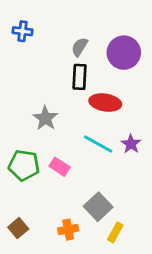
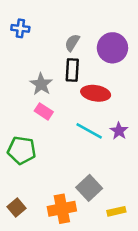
gray star: (45, 118) -> (41, 84), moved
pink rectangle: (60, 167) -> (44, 111), moved
orange cross: (68, 230) -> (62, 209), size x1.5
yellow rectangle: (115, 232) -> (116, 211), moved, turned 48

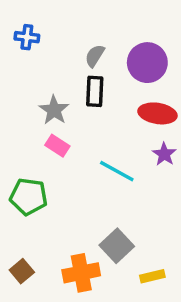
red ellipse: (96, 93) -> (157, 113), moved
purple star: (119, 131) -> (164, 154), moved

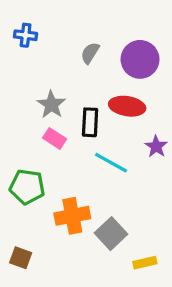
black rectangle: (95, 91) -> (90, 122), moved
red ellipse: (157, 113) -> (127, 106), moved
brown square: (22, 271) -> (21, 258), turned -30
orange cross: (81, 273) -> (72, 216), moved

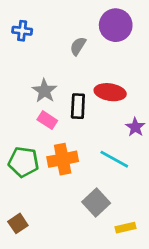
purple circle: (140, 59) -> (116, 25), moved
cyan line: (111, 163) -> (114, 159), moved
orange cross: (72, 216) -> (63, 159), moved
brown square: (21, 258) -> (18, 223), turned 36

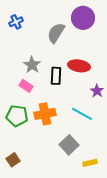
blue cross: (22, 31) -> (16, 22), turned -32
gray semicircle: (78, 46) -> (56, 33), size x1.5
pink rectangle: (47, 120) -> (26, 86), moved

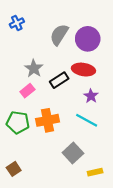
purple circle: (83, 18) -> (88, 39), moved
black rectangle: (56, 76) -> (59, 80), turned 54
pink rectangle: (26, 86) -> (27, 91), turned -72
purple star: (97, 91) -> (91, 96), moved

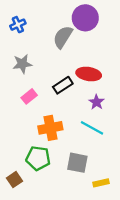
purple circle: (88, 39) -> (85, 18), moved
gray star: (34, 68) -> (22, 64), moved, turned 30
green pentagon: (18, 122) -> (38, 158), moved
gray square: (73, 153) -> (77, 163), turned -36

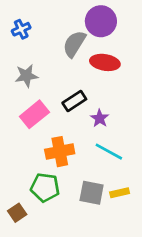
red ellipse: (89, 74) -> (105, 62), moved
pink rectangle: (29, 96) -> (34, 114), size x1.5
purple star: (96, 102) -> (100, 118), moved
yellow rectangle: (101, 183) -> (120, 193), moved

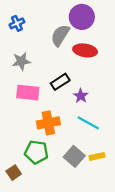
pink rectangle: (34, 114) -> (28, 93), turned 45
gray square: (92, 193) -> (74, 156), turned 30

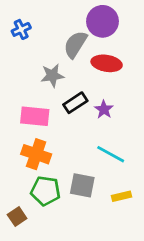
gray star: (21, 61) -> (52, 76), moved
purple star: (81, 96) -> (104, 109), moved
orange cross: (48, 123) -> (36, 154), moved, turned 30
gray square: (74, 156) -> (82, 185), moved, turned -30

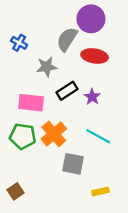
blue cross: (21, 29) -> (19, 43), moved, turned -35
orange cross: (36, 154) -> (54, 134), moved, turned 30
green pentagon: (46, 191) -> (23, 136), moved
yellow rectangle: (121, 196) -> (101, 191), moved

